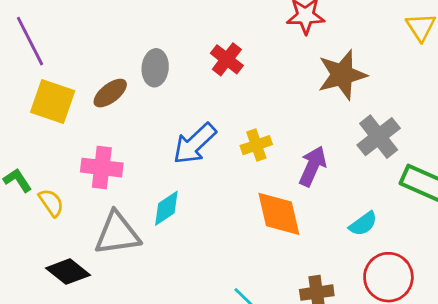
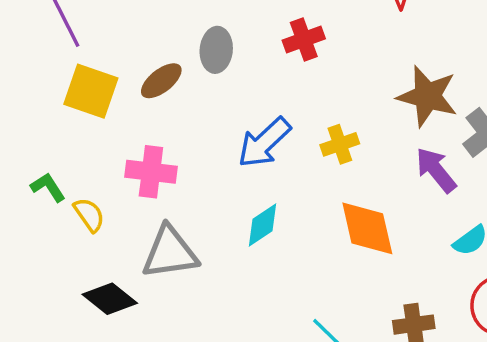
red cross: (227, 59) -> (304, 40), turned 32
brown star: (342, 75) -> (427, 96), moved, turned 30
purple arrow: (313, 166) -> (436, 170), moved, turned -63
cyan diamond: (166, 208) -> (263, 225), moved

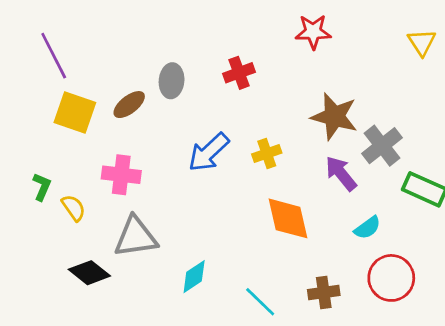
green L-shape: (48, 187) -> (42, 187), turned 56
cyan diamond: (263, 225) -> (194, 277), moved

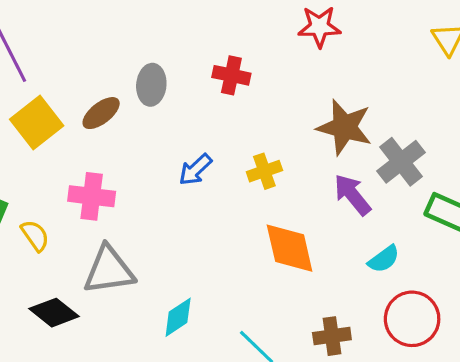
red cross: (239, 73) -> (231, 75), turned 32
yellow square: (75, 113) -> (37, 122), turned 33
blue arrow: (209, 152) -> (195, 170), size x0.7

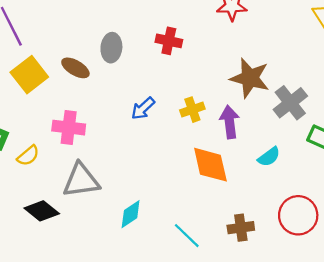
brown ellipse: (101, 113) -> (75, 68), turned 68
purple arrow: (352, 195) -> (230, 122), moved, turned 32
yellow semicircle: (35, 236) -> (28, 156), turned 85
cyan semicircle: (384, 259) -> (269, 157), moved

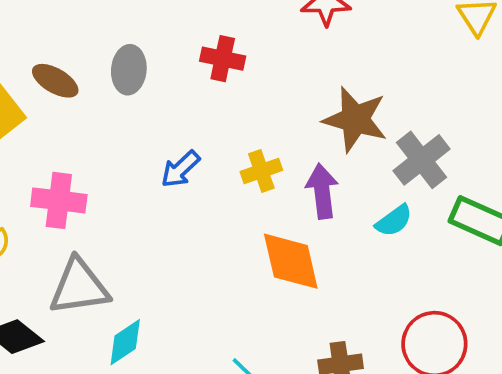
brown ellipse: (75, 68) -> (55, 81), moved
cyan semicircle: (269, 157) -> (394, 221), moved
cyan diamond: (131, 214) -> (125, 342), moved

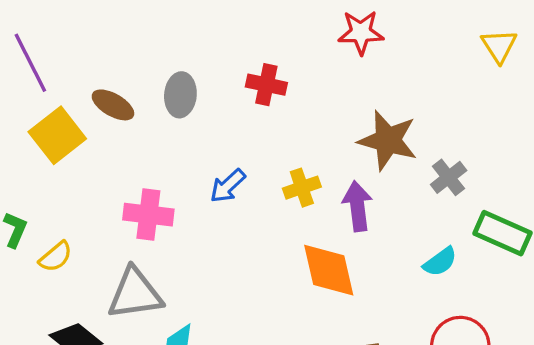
gray cross: (422, 160) -> (449, 177), size x0.7
pink cross: (59, 200) -> (148, 215), moved
cyan semicircle: (394, 221) -> (440, 262), moved

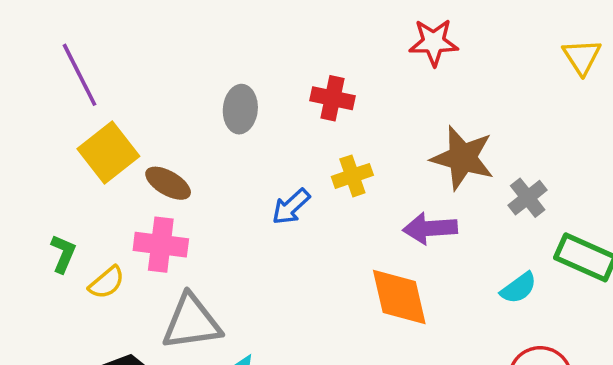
brown ellipse: (113, 105) -> (168, 183), moved
yellow cross: (302, 188) -> (352, 176), moved
purple arrow: (357, 206) -> (430, 228), turned -87
pink cross: (148, 215) -> (161, 245), moved

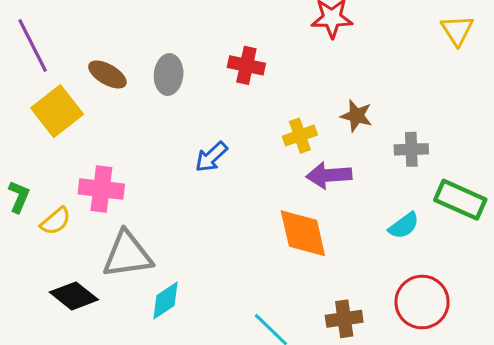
brown star: (463, 158) -> (356, 116), size x0.6
yellow cross: (352, 176) -> (300, 136), moved
brown ellipse: (168, 183) -> (107, 74), moved
gray cross: (528, 198) -> (411, 149), turned 36

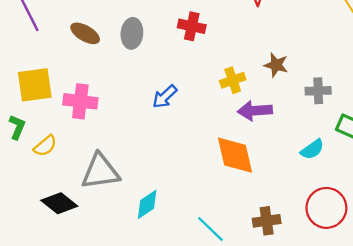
yellow square: (57, 111) -> (35, 85), moved, turned 30
pink cross: (101, 189) -> (80, 101), moved
cyan diamond: (166, 300) -> (147, 204), moved

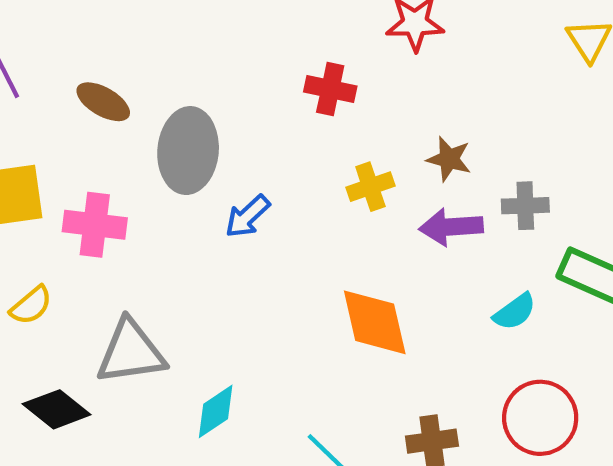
red cross: (192, 26) -> (330, 89), moved
gray ellipse: (132, 33) -> (188, 151), moved, size x1.5
purple arrow: (255, 111) -> (451, 227), moved

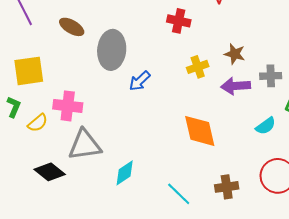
pink cross: (95, 225) -> (68, 106), moved

